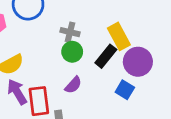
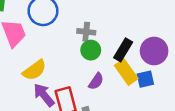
yellow rectangle: (119, 36) -> (126, 72), moved
blue square: (125, 90) -> (145, 79), turned -36

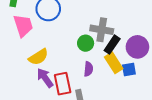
gray cross: (86, 32) -> (102, 30), moved, size x1.5
purple semicircle: (96, 81) -> (88, 69), turned -32

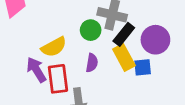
yellow semicircle: (38, 57) -> (54, 47), moved

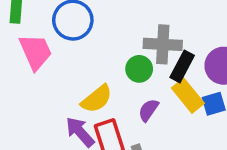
purple semicircle: (92, 63) -> (148, 110), turned -144

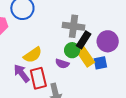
green circle: (139, 69) -> (72, 50), moved
purple semicircle: (148, 110) -> (62, 64), turned -112

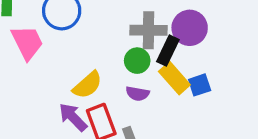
purple circle: (108, 41) -> (190, 28), moved
green circle: (72, 50) -> (137, 61), moved

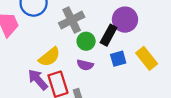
gray cross: (149, 30) -> (72, 20), moved, turned -30
yellow rectangle: (174, 78) -> (147, 58), moved
blue square: (200, 85) -> (118, 59), moved

